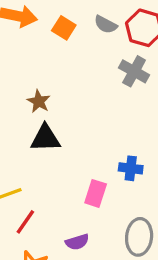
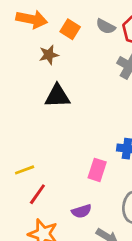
brown star: (39, 101) -> (49, 55), moved, turned 30
black triangle: (45, 138) -> (57, 96), moved

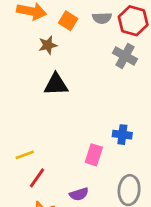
gray semicircle: (106, 26) -> (102, 18), turned -30

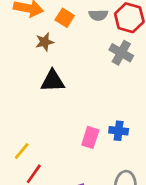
yellow line: (25, 155) -> (22, 151), turned -30
pink rectangle: (94, 155) -> (90, 137), moved

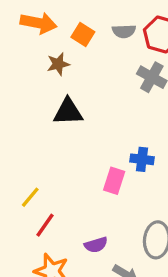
blue cross: (119, 131) -> (142, 159), moved

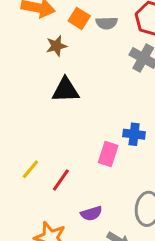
gray semicircle: (124, 31) -> (107, 23), moved
red line: (45, 225) -> (61, 180), moved

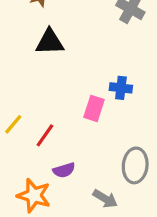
purple semicircle: (91, 213) -> (64, 170), moved

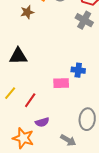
black triangle: (50, 42) -> (18, 56), moved
pink rectangle: (94, 108) -> (61, 83), turned 70

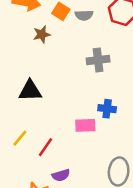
gray cross: (84, 20) -> (98, 60), moved, turned -36

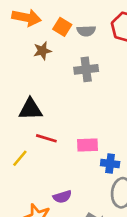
gray cross: (98, 60) -> (86, 69), moved
blue cross: (107, 109) -> (110, 164), moved
red line: (46, 147) -> (46, 138), moved, turned 72

